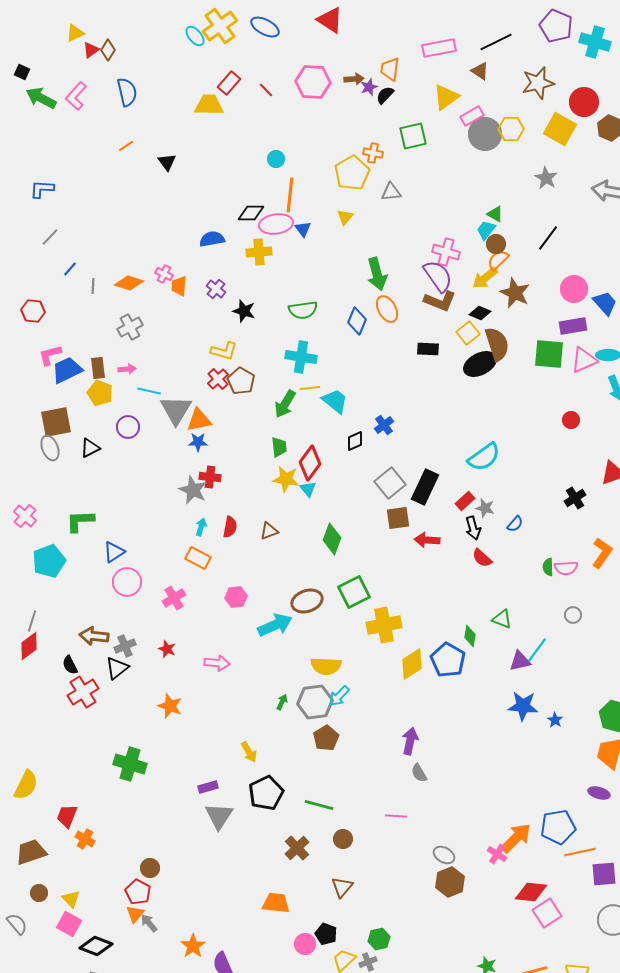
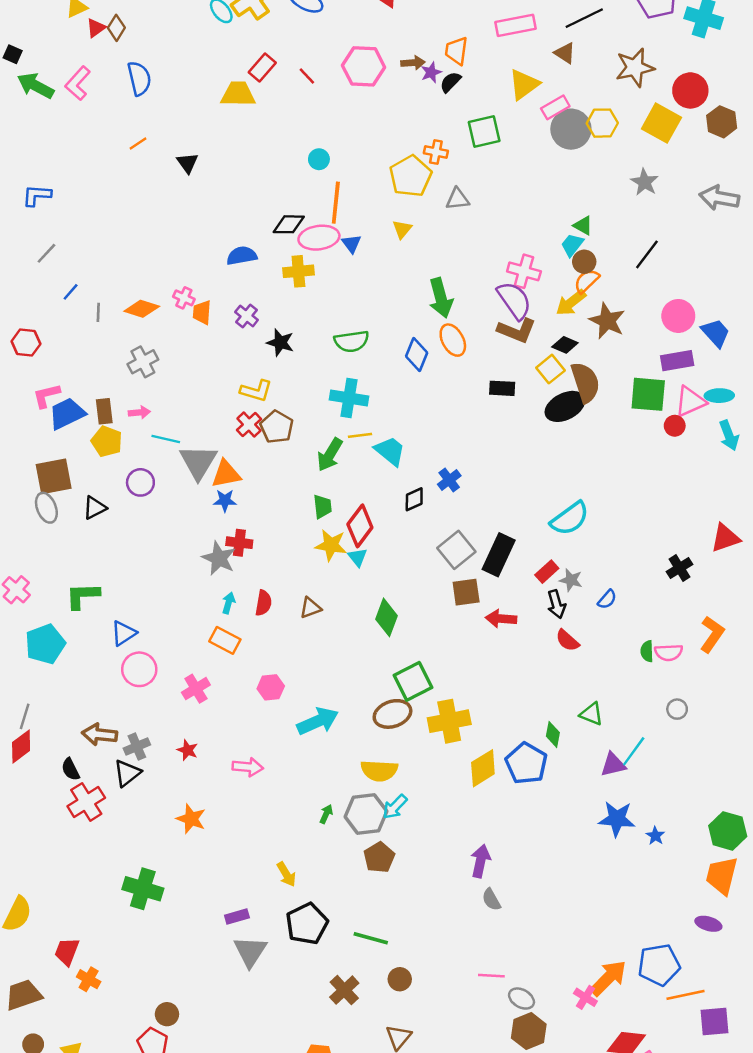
red circle: (571, 420) -> (675, 426), moved
brown ellipse: (307, 601) -> (392, 714), moved
pink line: (396, 816) -> (491, 976), moved

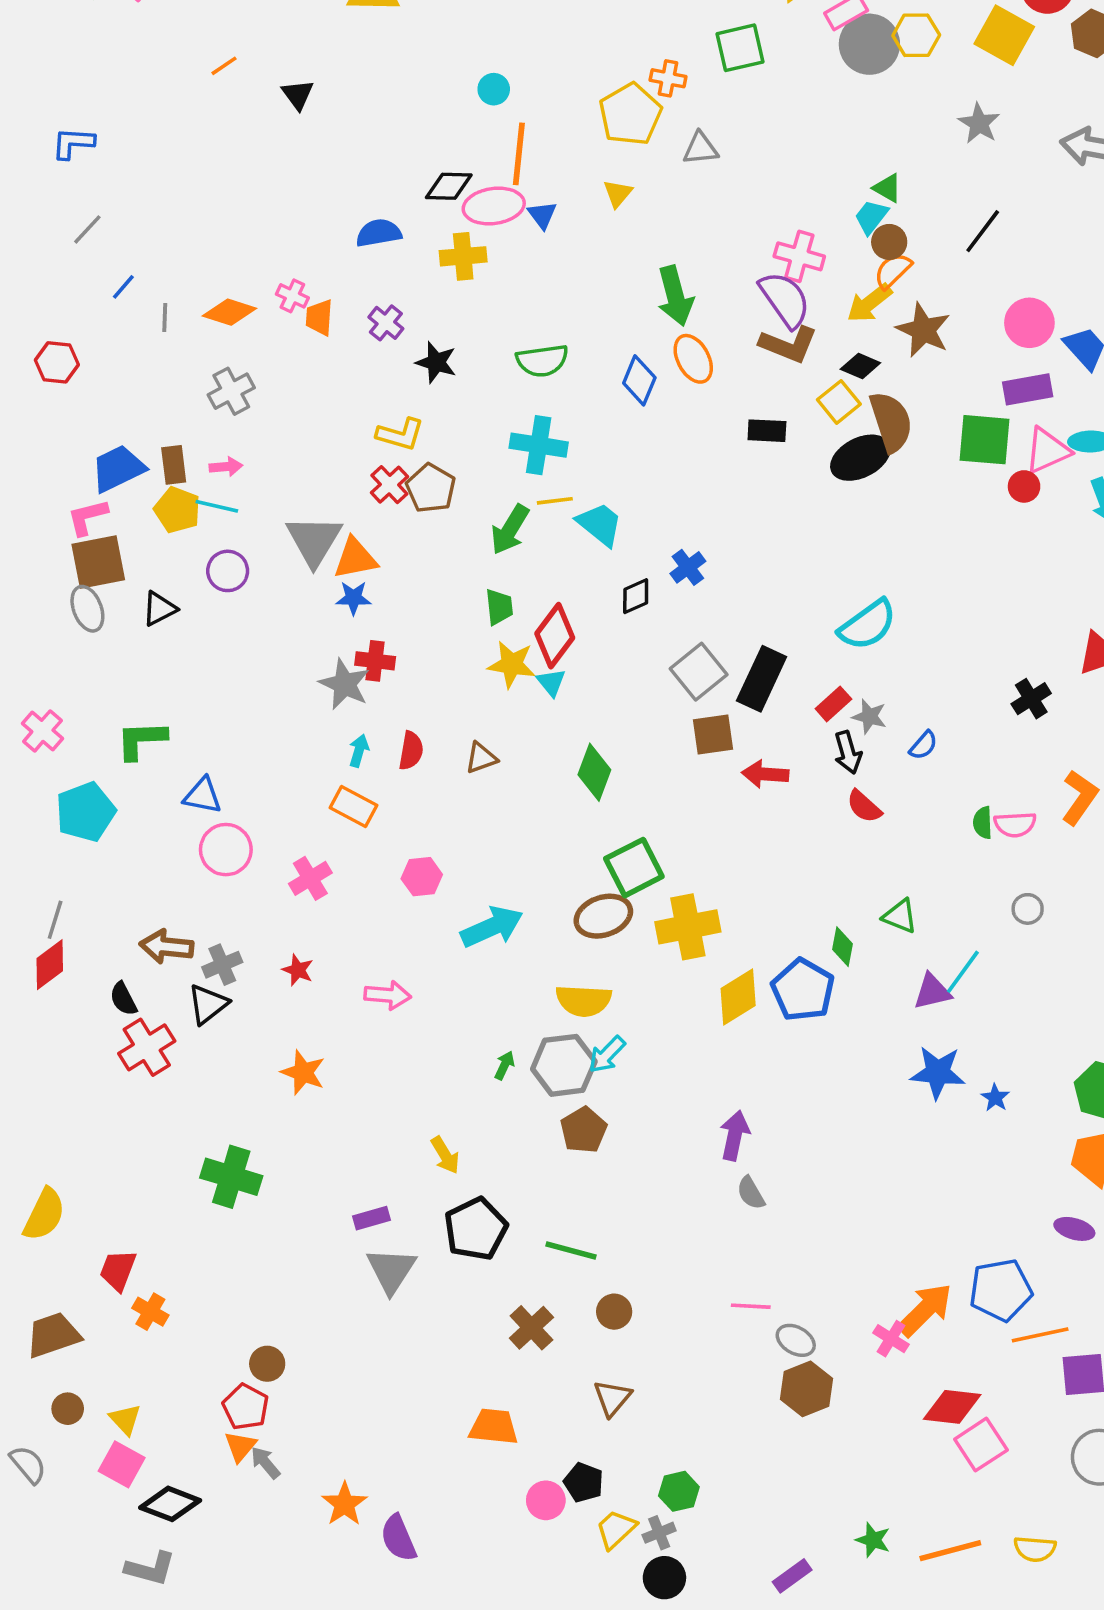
pink L-shape: (46, 396) -> (87, 517), moved
cyan line: (166, 439) -> (217, 506), moved
blue triangle: (124, 633) -> (202, 796), turned 44

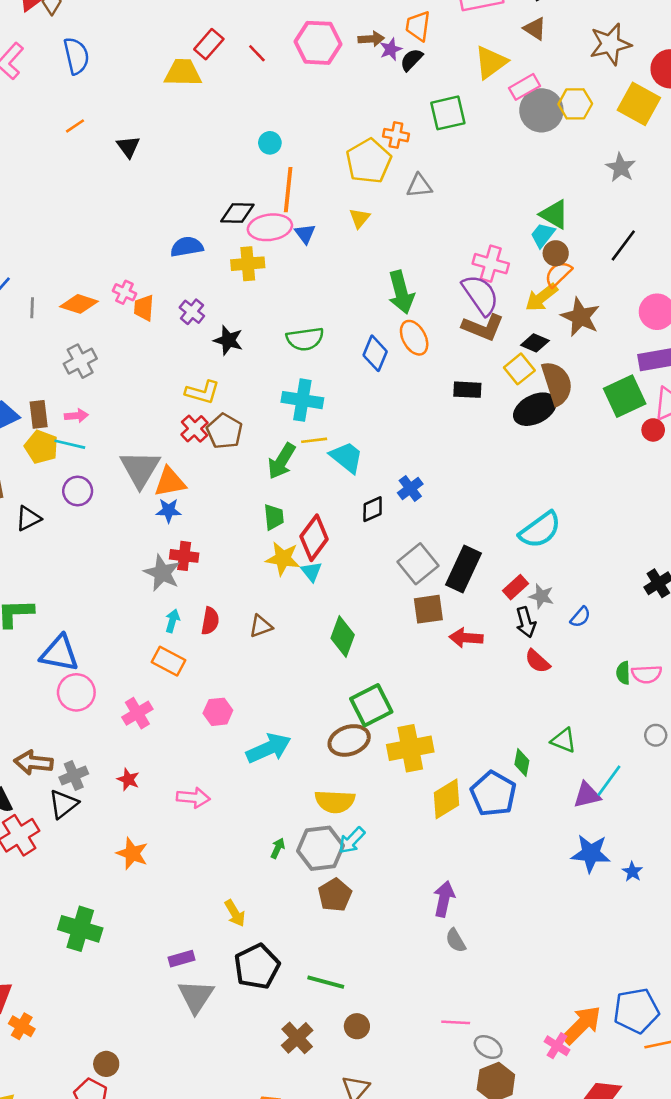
green triangle: (887, 188) -> (554, 214), size x1.4
green square: (984, 440) -> (625, 396), turned -30
blue triangle: (202, 796) -> (59, 653), size x1.4

